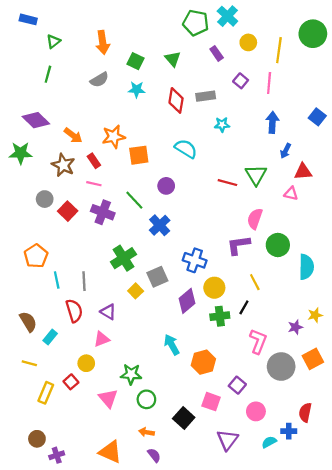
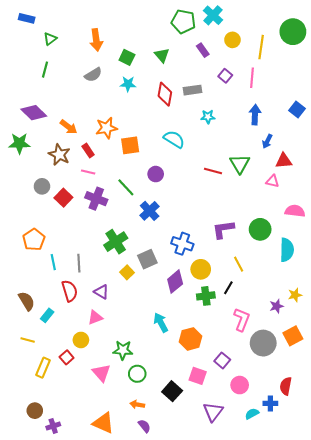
pink semicircle: (255, 219) -> (295, 211), moved, turned 78

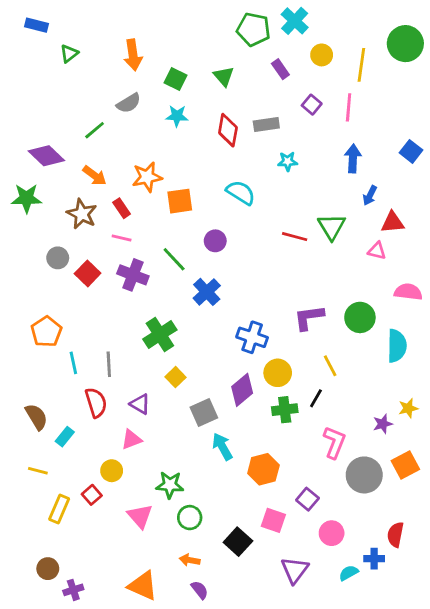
green line: (45, 70) -> (95, 130), moved, turned 35
gray square: (147, 259) -> (204, 413), moved

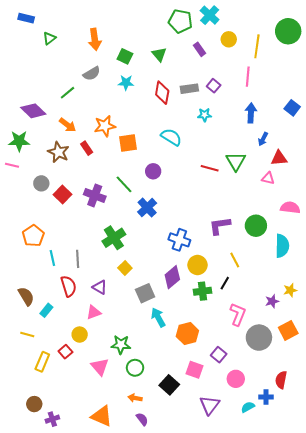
purple square: (312, 105) -> (214, 86), moved
pink line: (122, 238) -> (12, 165), moved

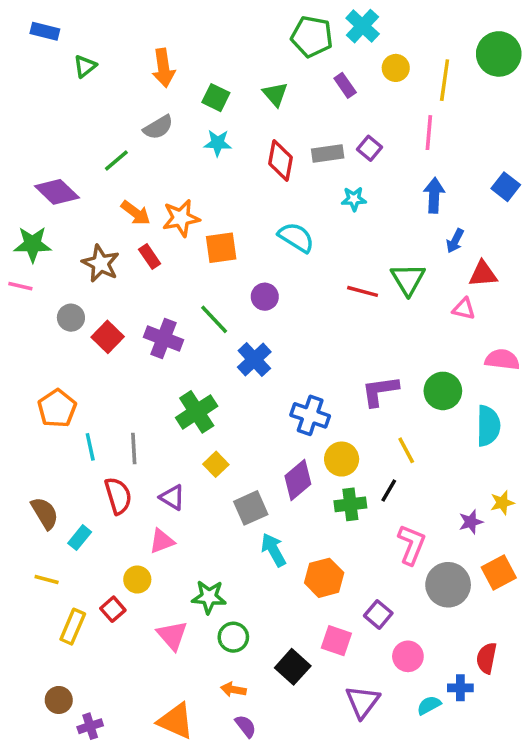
orange arrow: (68, 125) -> (136, 213), moved

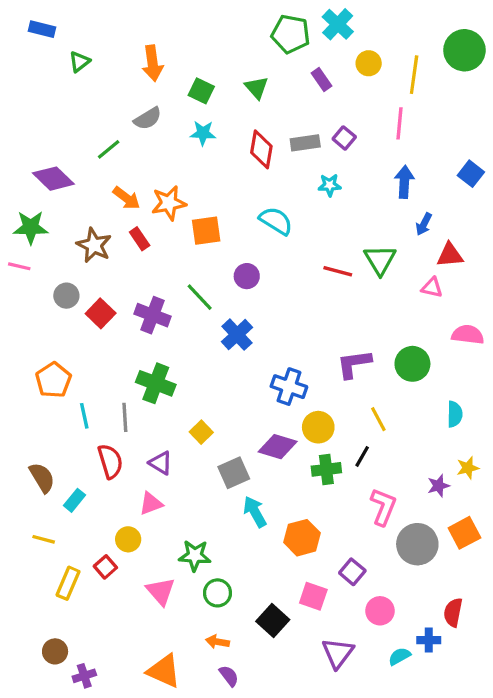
green cross: (197, 412) -> (156, 383), moved, turned -36
cyan semicircle: (488, 426) -> (455, 414), moved, size x0.7
purple diamond: (298, 480) -> (278, 447), turned 57

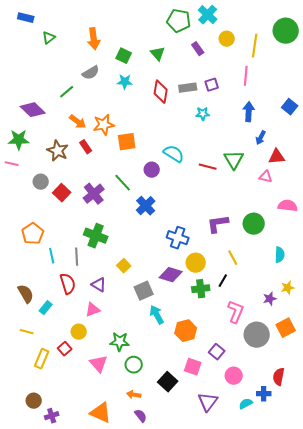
purple square: (344, 138) -> (212, 85), turned 32
cyan semicircle: (276, 221) -> (174, 154), moved
purple cross: (153, 315) -> (94, 194), turned 30

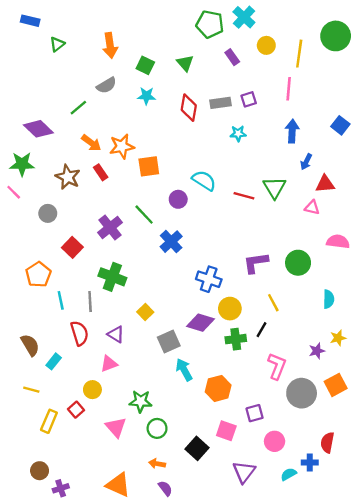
pink line: (12, 164) -> (14, 192), turned 32
red square: (62, 193) -> (72, 247), moved
purple square: (217, 352) -> (255, 413), turned 35

